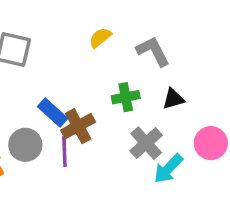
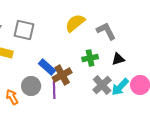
yellow semicircle: (100, 38) -> (75, 23), size x1.5
cyan arrow: (168, 169) -> (120, 87), moved

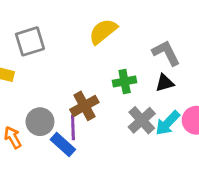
gray square: (24, 30) -> (30, 41), turned -30
gray L-shape: (106, 31) -> (166, 53), moved
blue rectangle: (47, 67) -> (63, 145), moved

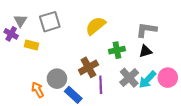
yellow semicircle: (103, 31) -> (96, 26), moved
gray L-shape: (166, 53) -> (146, 30), turned -55
purple line: (73, 127) -> (101, 85), moved

